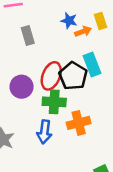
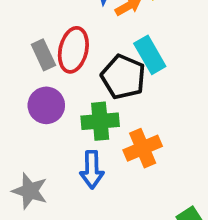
gray rectangle: (28, 35) -> (43, 55), moved
red ellipse: (51, 76) -> (73, 50), moved

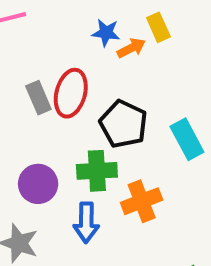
cyan rectangle: (150, 55) -> (187, 139), moved
purple circle: (46, 105) -> (38, 184), moved

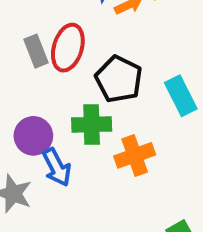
blue arrow: (86, 223) -> (57, 167), moved, turned -30

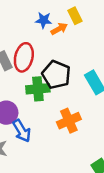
green cross: (92, 125) -> (38, 89), moved

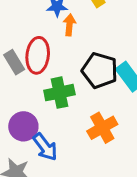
orange arrow: (59, 29) -> (69, 25), moved, turned -49
black pentagon: (56, 75) -> (100, 70), moved

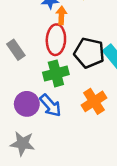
red ellipse: (38, 55) -> (56, 40), moved
blue arrow: (45, 147) -> (50, 105), moved

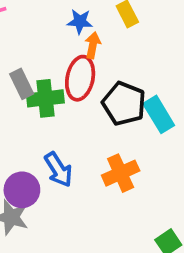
green cross: (56, 73) -> (45, 98), moved
purple circle: (27, 104) -> (22, 190), moved

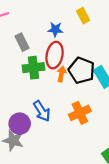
blue star: (80, 22) -> (55, 29), moved
orange arrow: (93, 45) -> (61, 74), moved
gray rectangle: (22, 84) -> (22, 42), moved

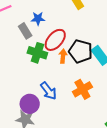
blue star: (55, 29) -> (38, 19), moved
red ellipse: (55, 55) -> (55, 40), turned 35
green cross: (33, 68) -> (37, 53), turned 30

